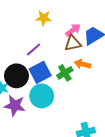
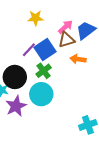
blue square: (40, 72) -> (45, 50), moved
green cross: (65, 73) -> (44, 71), moved
purple star: (15, 106) -> (16, 106), turned -30

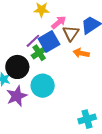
pink arrow: (65, 27) -> (59, 22), moved
brown triangle: (66, 40) -> (71, 33), turned -42
green cross: (44, 71) -> (39, 53), moved

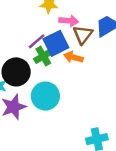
pink arrow: (59, 22) -> (69, 21), turned 42
orange arrow: (81, 53) -> (73, 57), moved

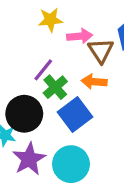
blue square: (56, 43) -> (75, 114), moved
cyan circle: (45, 96) -> (71, 164), moved

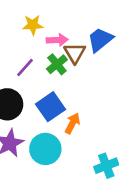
orange arrow: (94, 82) -> (72, 123), moved, turned 110
green cross: (55, 87) -> (57, 64), moved

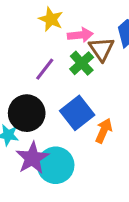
yellow star: (33, 25) -> (51, 19), turned 30
cyan circle: (45, 149) -> (56, 165), moved

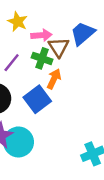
green cross: (82, 63) -> (42, 58), turned -30
orange arrow: (104, 131) -> (54, 79), moved

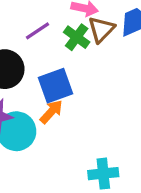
orange arrow: (54, 79) -> (51, 112), moved

